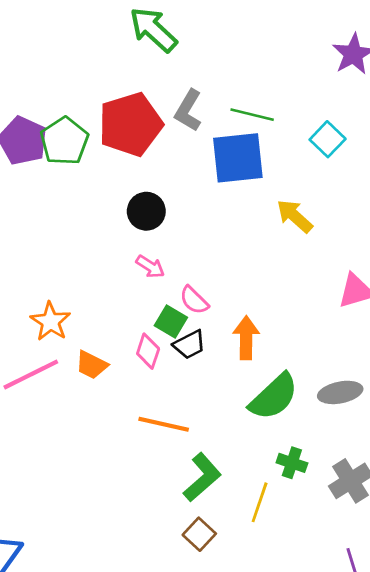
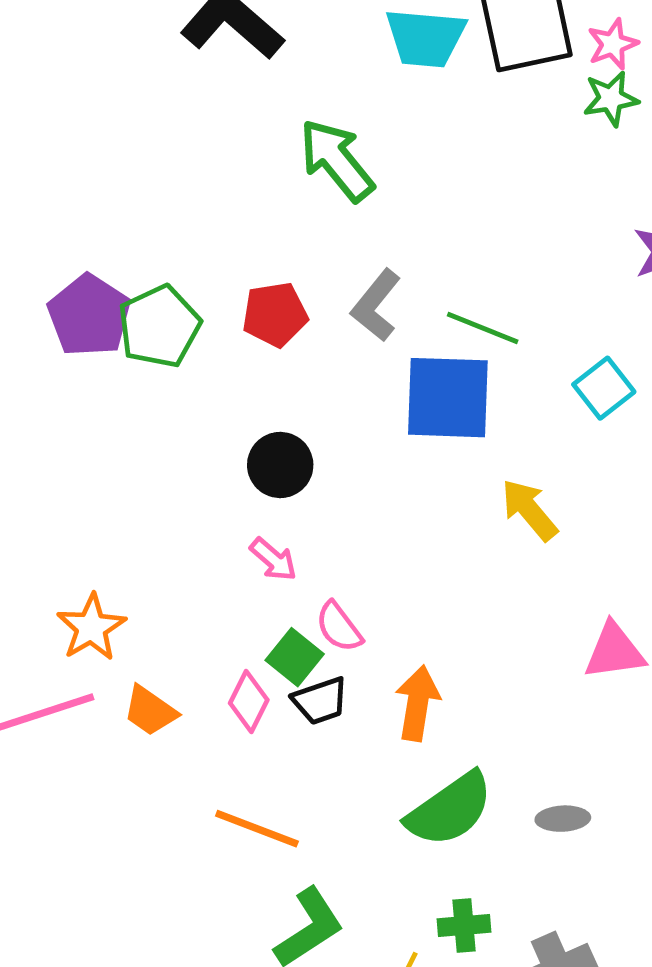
red pentagon: (130, 124) -> (275, 314), size x0.6
gray ellipse: (340, 392) -> (563, 819), size x0.7
green cross: (292, 463) -> (464, 925), turned -32

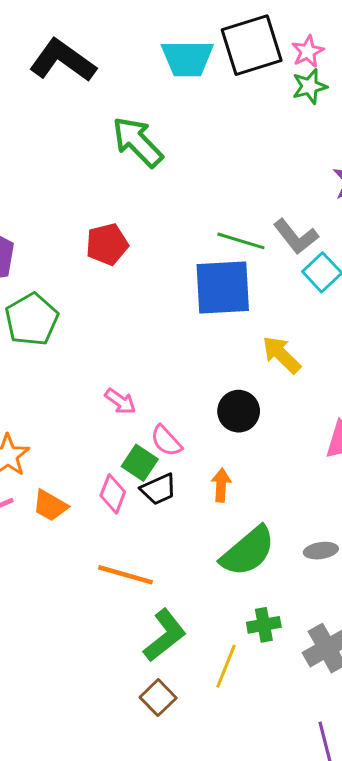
gray L-shape: (376, 305) -> (296, 237), moved, turned -72
green pentagon: (159, 326) -> (32, 319), moved
black circle: (280, 465) -> (239, 411), moved
orange arrow: (418, 703) -> (221, 485), size x0.7

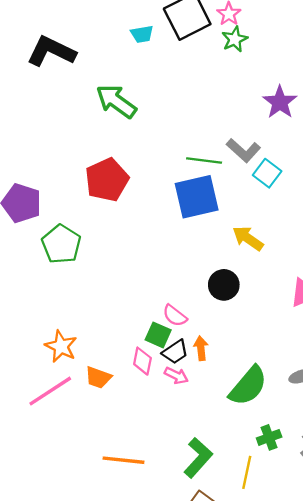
cyan trapezoid: (187, 58) -> (142, 34), size x0.6
red pentagon: (107, 244) -> (107, 180), size x1.4
pink arrow: (120, 401) -> (176, 376), moved
orange arrow: (221, 485) -> (201, 348), moved
orange line: (126, 575) -> (124, 460), moved

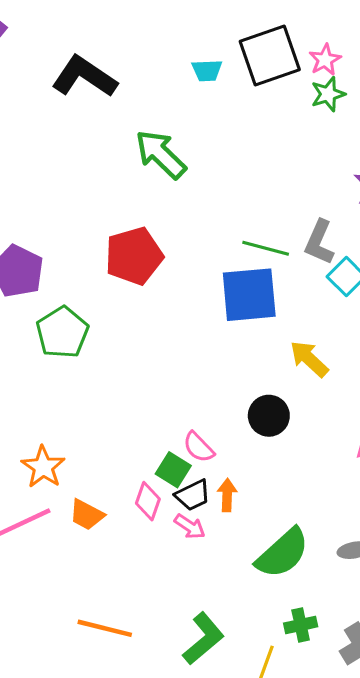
gray L-shape: (243, 150) -> (319, 242), turned 64

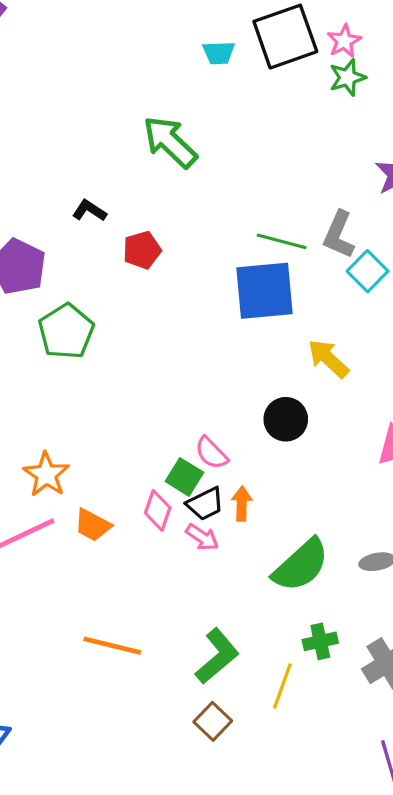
black L-shape: (84, 77) -> (89, 211), moved, size x0.5
red pentagon: (134, 256) -> (142, 250), size x0.6

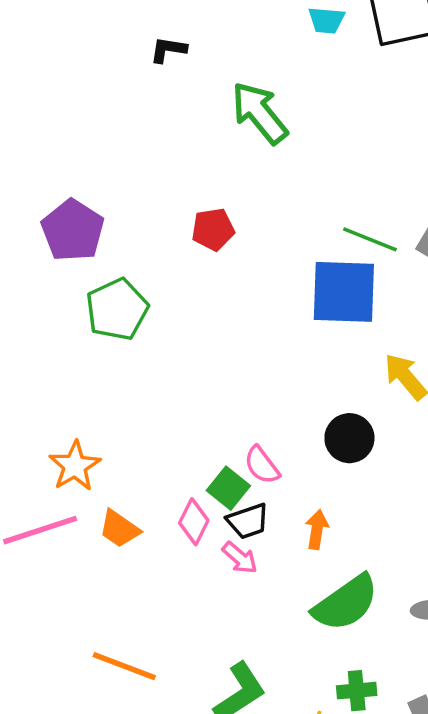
black L-shape: (89, 211) -> (168, 50), moved, turned -32
orange arrow: (242, 504) -> (317, 529), moved

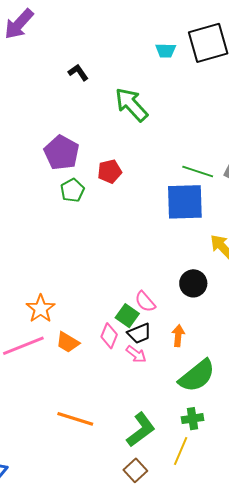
black L-shape: (168, 50) -> (78, 72), turned 50
purple pentagon: (73, 230) -> (62, 153), moved
green pentagon: (117, 309) -> (72, 190), moved, size x0.7
green cross: (357, 691) -> (192, 419), moved

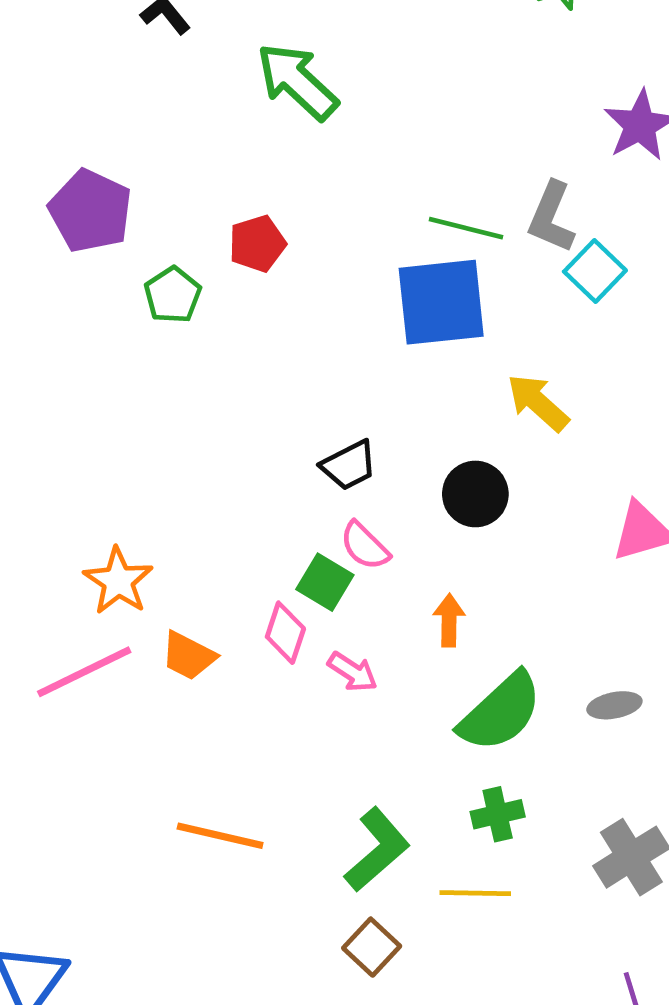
purple pentagon: (62, 153) -> (90, 211), moved
black trapezoid: (139, 333) -> (349, 465), moved
yellow line: (181, 451) -> (475, 893), turned 72

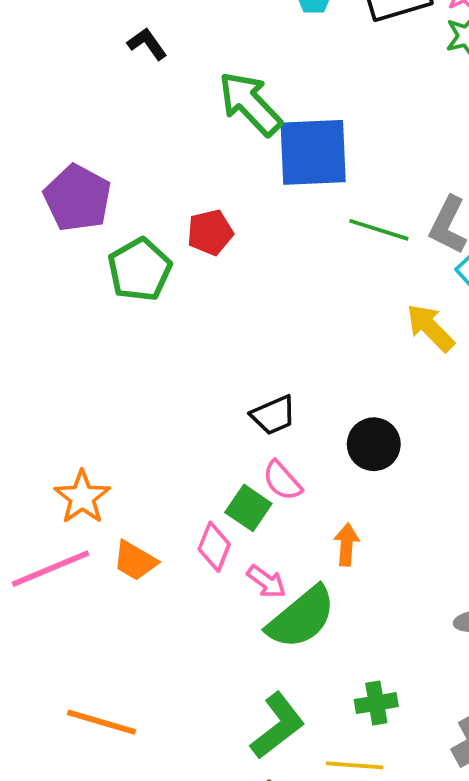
green pentagon: (173, 295) -> (140, 270), size x1.4
blue square: (441, 302) -> (313, 152), moved
yellow arrow: (538, 403) -> (430, 328), moved
green semicircle: (501, 712) -> (301, 617), moved
orange line: (220, 836) -> (101, 722), moved

